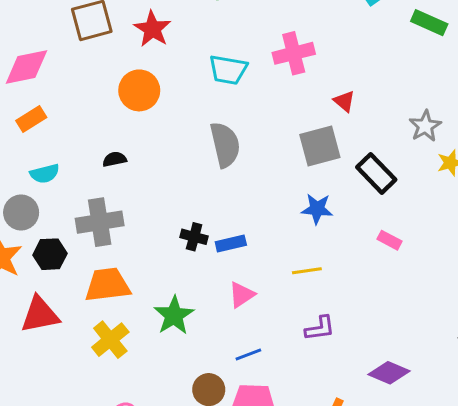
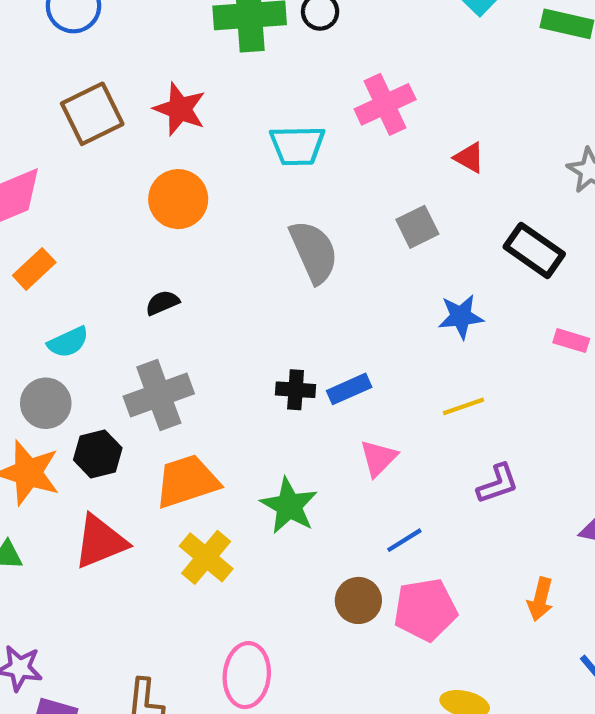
gray square: (320, 146) -> (417, 227), moved, size x0.7

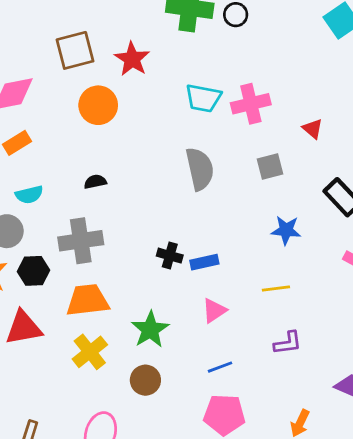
pink cross: (385, 104) -> (251, 104), moved
orange circle: (178, 199) -> (98, 105), moved
brown circle: (358, 600) -> (145, 380), moved

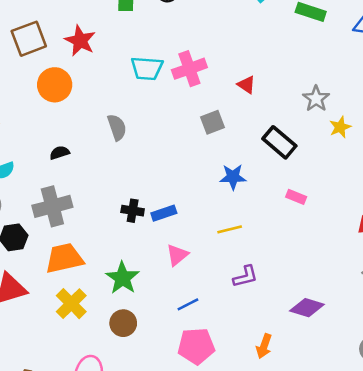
gray semicircle: (200, 169) -> (117, 127), moved, size x0.7

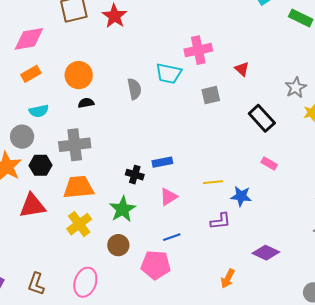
cyan trapezoid: (147, 68) -> (169, 73), moved
orange circle: (55, 85) -> (79, 75), moved
blue star: (233, 177) -> (241, 196), moved
black cross: (133, 211) -> (135, 175), moved
pink pentagon: (196, 346) -> (156, 265), moved

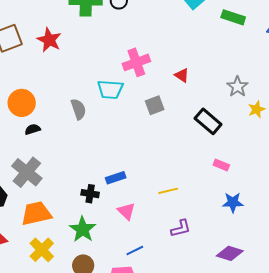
gray cross: (75, 145) -> (27, 172), turned -36
blue star: (241, 196) -> (233, 202), moved
pink triangle: (169, 197) -> (126, 211), turned -36

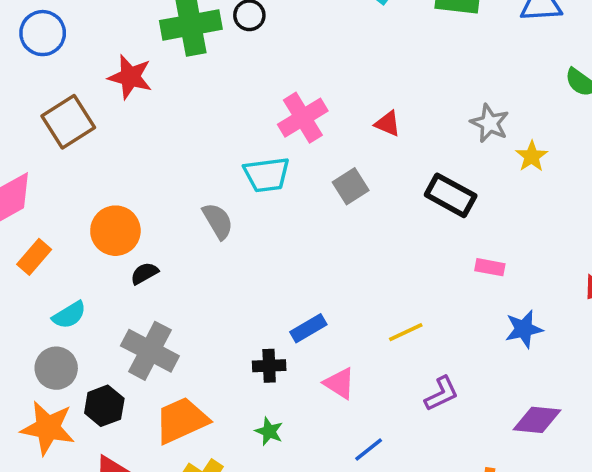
red star: (49, 40) -> (130, 77), moved
green star: (83, 229) -> (269, 431), size x0.6

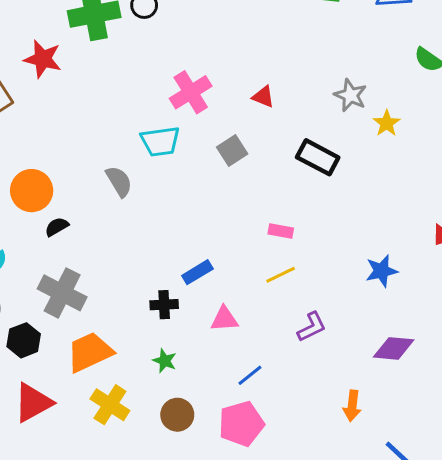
pink rectangle: (490, 267) -> (281, 231), moved
pink triangle: (339, 383) -> (224, 319), turned -36

